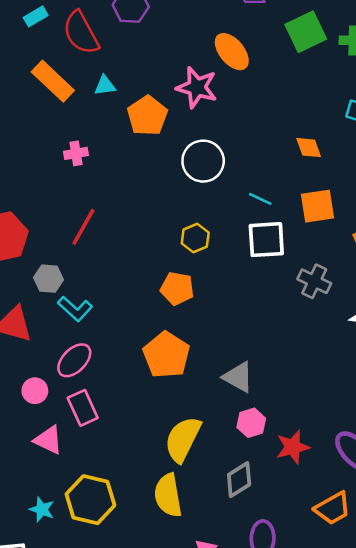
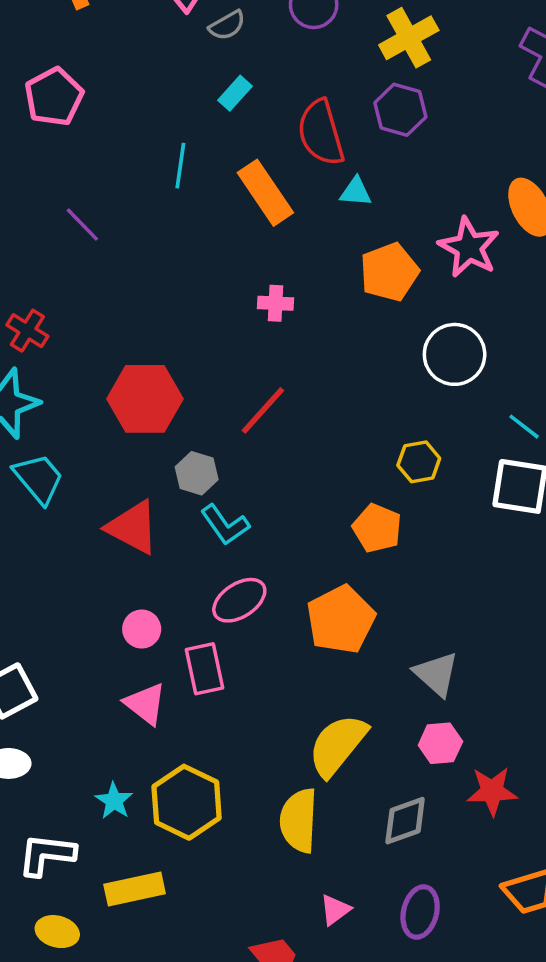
cyan rectangle: (36, 16) -> (235, 93), moved, turned -30
cyan triangle: (105, 85) -> (356, 192), moved
pink ellipse: (74, 360) -> (239, 600), moved

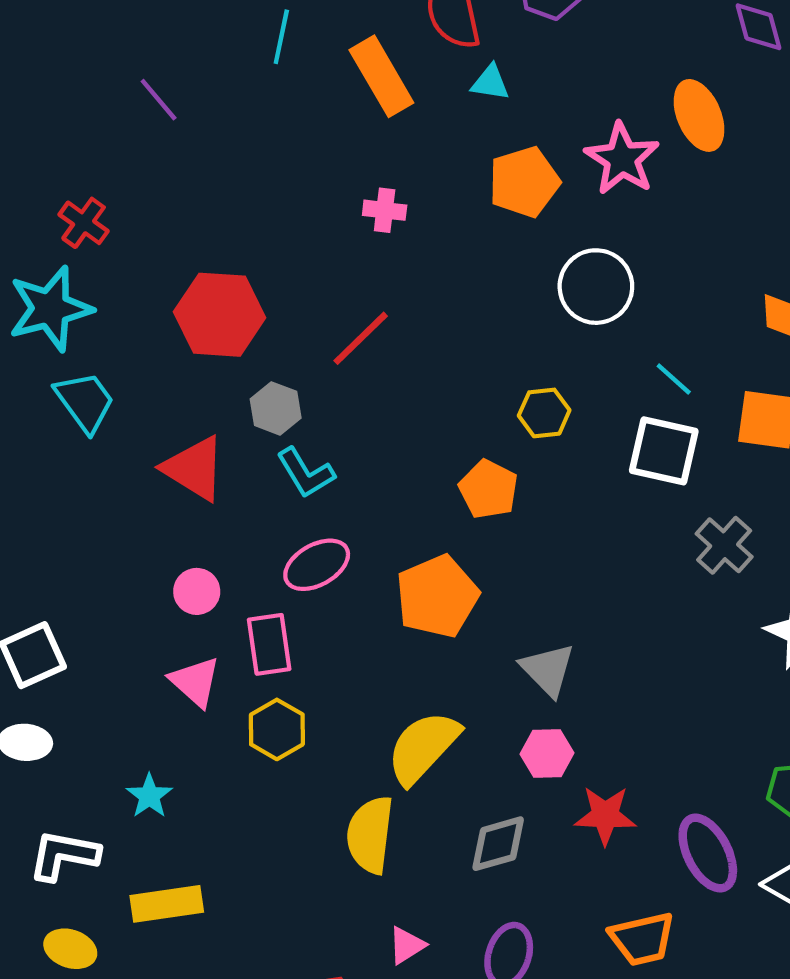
yellow hexagon: (187, 802) -> (277, 729), moved, size x0.7

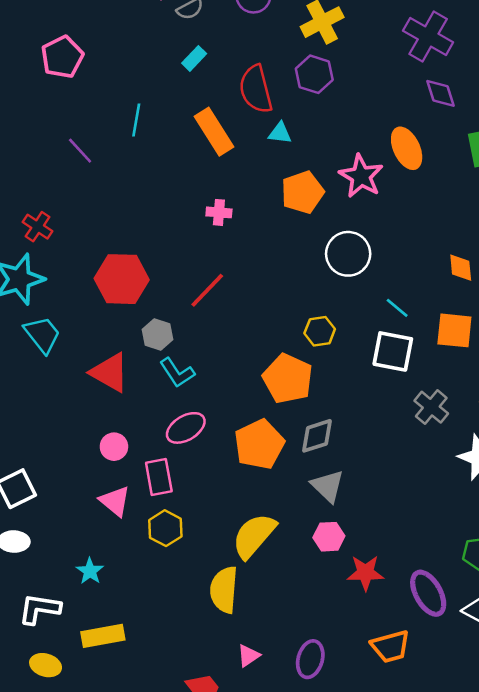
cyan line: (281, 37) -> (136, 120), moved
orange pentagon: (488, 489) -> (288, 379), size x1.4
gray diamond: (498, 844) -> (317, 436), moved

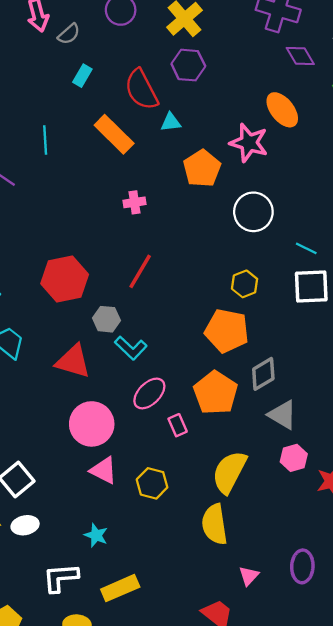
pink circle: (114, 447) -> (92, 424), size x1.8
pink rectangle: (159, 477) -> (178, 425), moved, size x0.7

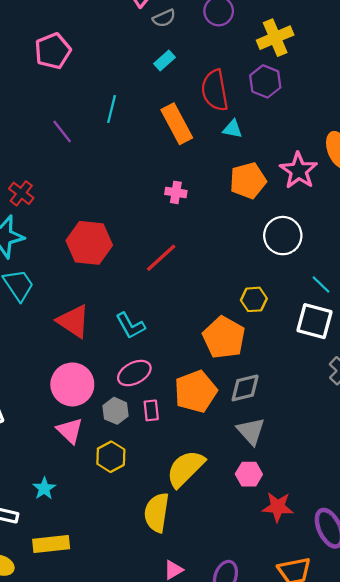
gray hexagon: (106, 319) -> (116, 411), moved

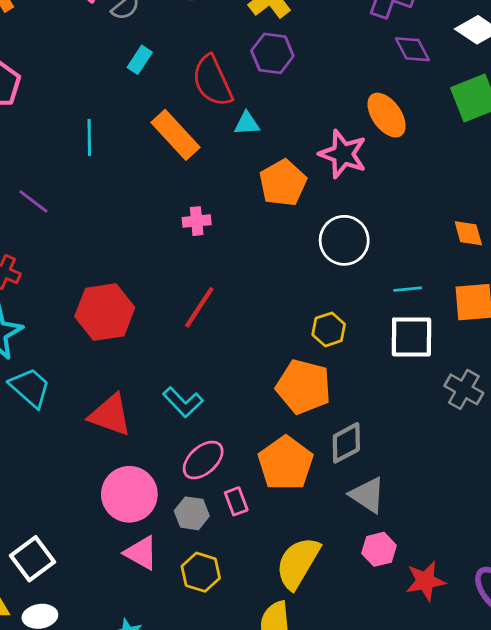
purple line: (62, 131) -> (34, 202), moved
cyan line: (321, 284) -> (408, 289), turned -35

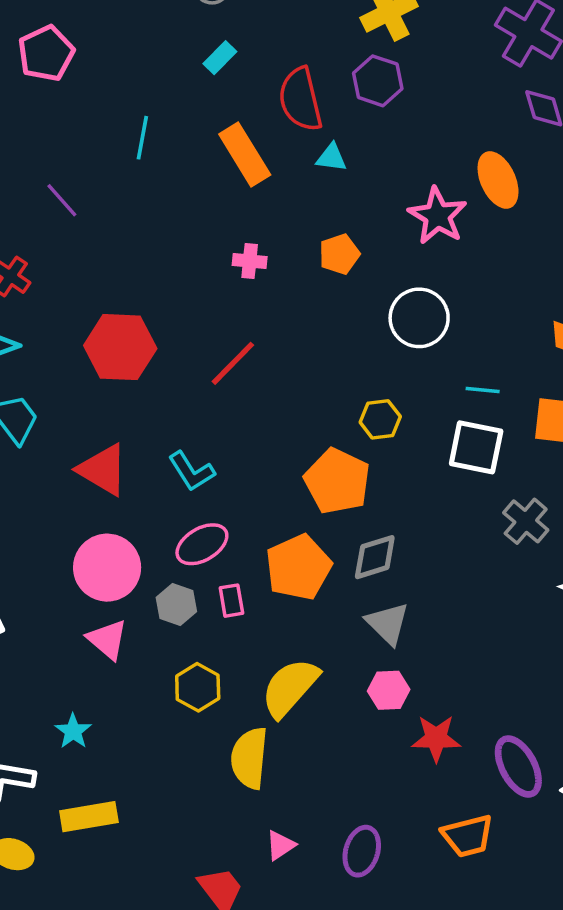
orange pentagon: (283, 183) -> (339, 254), moved, size x0.7
yellow hexagon: (201, 572) -> (198, 687), moved

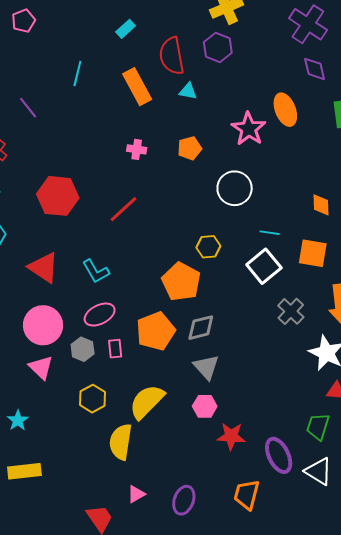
pink pentagon: (46, 53) -> (24, 21), size x0.7
white square: (476, 447) -> (264, 266), turned 36
orange trapezoid: (468, 836) -> (247, 495), turned 116

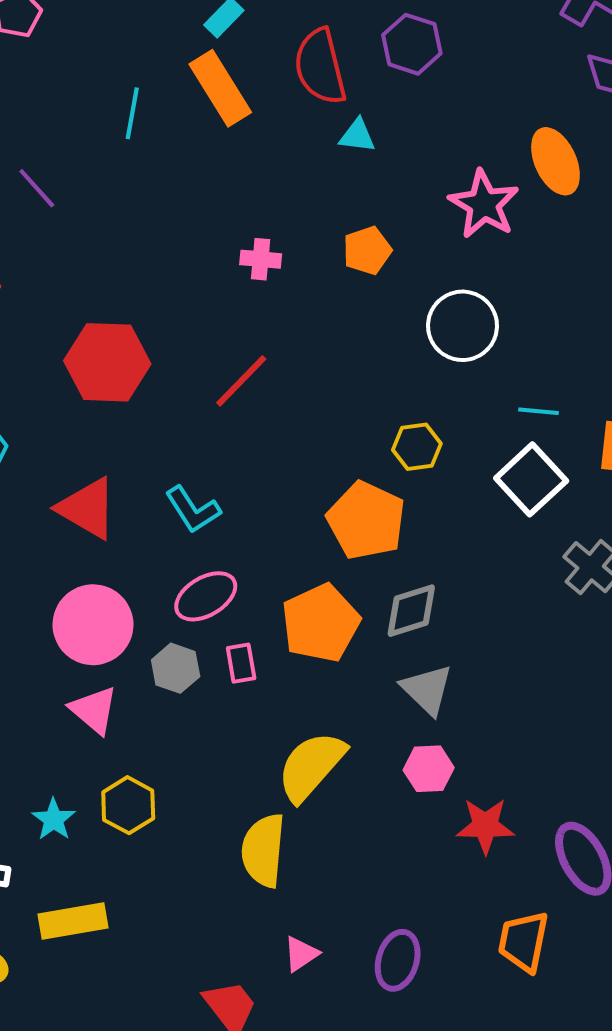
orange rectangle: (137, 87) -> (220, 88), moved
yellow hexagon: (92, 399) -> (128, 805), moved

